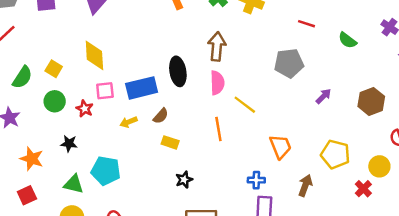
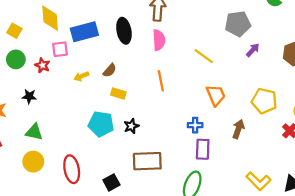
gray pentagon: (289, 63) -> (238, 24), moved
blue rectangle: (142, 88) -> (84, 32), moved
yellow line: (245, 105) -> (204, 56), moved
cyan pentagon: (106, 171) -> (101, 124), moved

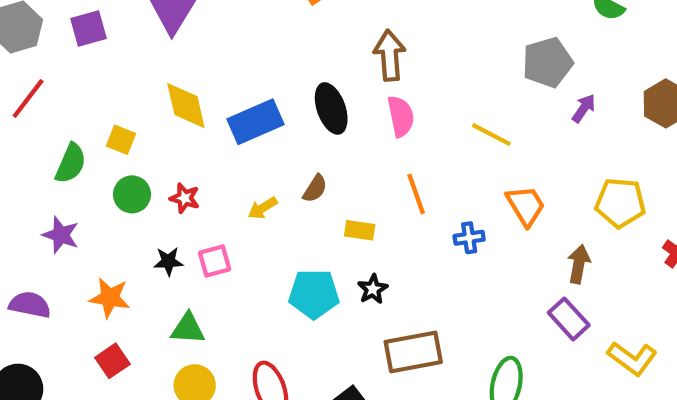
pink square: (60, 49) -> (215, 261), moved
yellow rectangle: (118, 94) -> (360, 230), moved
blue cross: (195, 125) -> (469, 238), moved
purple rectangle: (203, 149) -> (569, 319), moved, turned -36

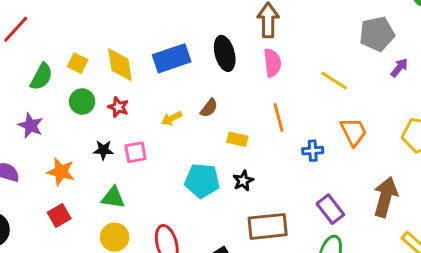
yellow diamond: (186, 106) -> (120, 65), moved
brown arrow: (579, 264) -> (385, 197), moved, size x1.5
purple rectangle: (569, 319) -> (330, 209), moved

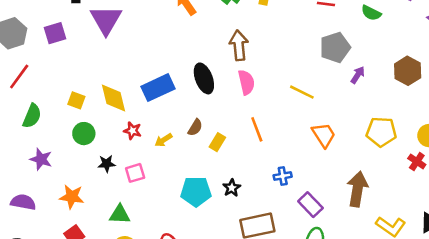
green semicircle: (41, 77) -> (32, 116), moved
red star: (118, 107) -> (132, 131), moved
yellow rectangle: (237, 139) -> (217, 142), moved, turned -66
black star: (103, 150) -> (107, 164), moved
blue cross: (313, 151) -> (283, 176), moved

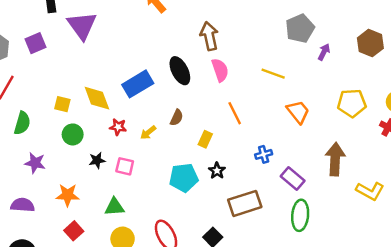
yellow rectangle: (217, 142) -> (205, 139), moved
pink square: (135, 173) -> (125, 166), turned 36

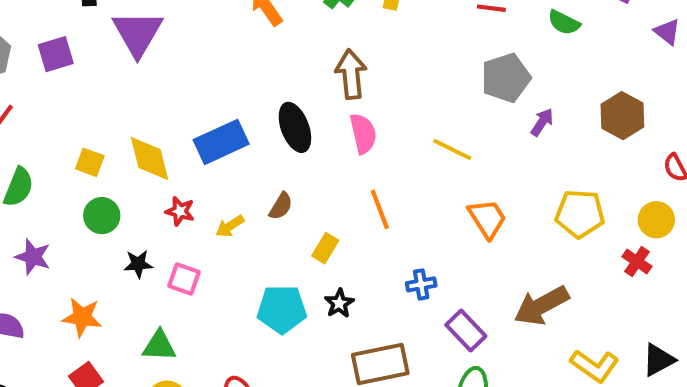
brown arrow: (335, 159) -> (541, 306), turned -128

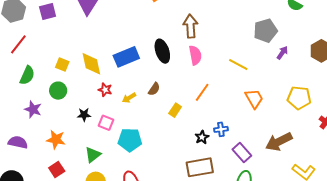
orange line: (380, 209) -> (202, 92), turned 54
green circle: (102, 216) -> (58, 91), moved
black star: (339, 303) -> (202, 137), moved
cyan pentagon: (282, 309) -> (130, 140), moved
green triangle: (159, 346) -> (93, 155), turned -42

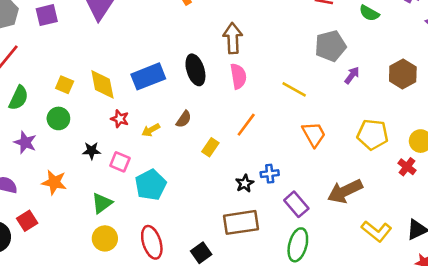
cyan pentagon: (130, 140) -> (151, 185), turned -30
red square: (57, 170) -> (27, 221), moved

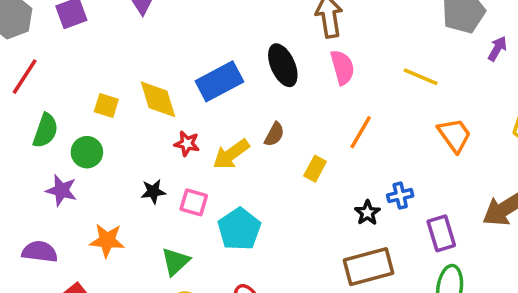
green circle: (58, 118) -> (87, 152), moved
yellow arrow: (151, 130) -> (231, 154), size x1.5
purple rectangle: (296, 204) -> (441, 233), turned 30

